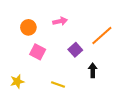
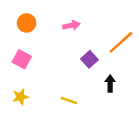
orange circle: (28, 27) -> (27, 23), moved
pink square: (38, 52) -> (22, 59), moved

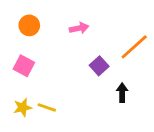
yellow line: (69, 100) -> (47, 107), moved

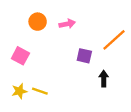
orange circle: (29, 25) -> (38, 22), moved
purple square: (99, 66) -> (84, 56), turned -35

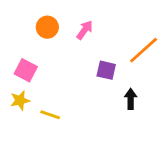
pink arrow: (67, 24) -> (85, 30), turned -42
yellow star: (19, 91) -> (20, 100), moved

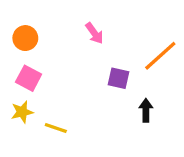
orange circle: (47, 27) -> (25, 38), moved
pink arrow: (85, 30) -> (94, 33), turned 108

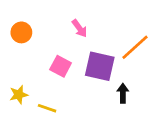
pink square: (29, 78) -> (61, 66), moved
purple square: (119, 78) -> (100, 66), size x1.6

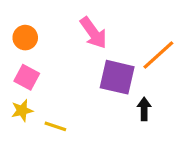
pink arrow: (80, 28) -> (93, 33), size x1.5
pink square: (61, 66) -> (27, 77), moved

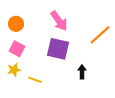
purple square: (117, 77) -> (58, 49), moved
black arrow: (144, 109) -> (82, 72), moved

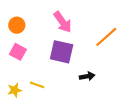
yellow star: (14, 70) -> (15, 90), moved
black arrow: (82, 72) -> (87, 76), turned 80

